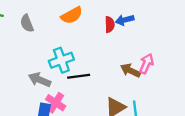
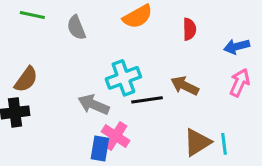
blue arrow: (125, 20) -> (237, 46), moved
brown arrow: (130, 71) -> (185, 86), moved

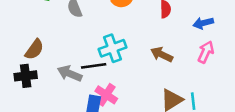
black line: (147, 100) -> (94, 66), moved
gray arrow: (94, 105) -> (70, 73), moved

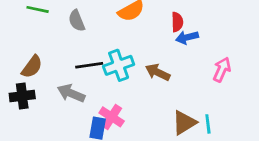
blue arrow: (203, 23) -> (187, 37), moved
brown arrow: (162, 55) -> (158, 72), moved
black line: (94, 66) -> (89, 65), moved

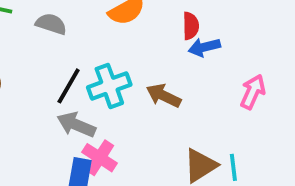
gray semicircle: (77, 21) -> (51, 24), turned 130
black line: (89, 65) -> (69, 86), turned -52
gray arrow: (71, 93) -> (76, 125), moved

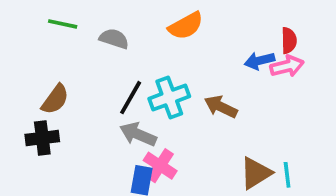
red semicircle: (191, 26) -> (289, 40), moved
pink arrow: (253, 92) -> (287, 66), moved, turned 52

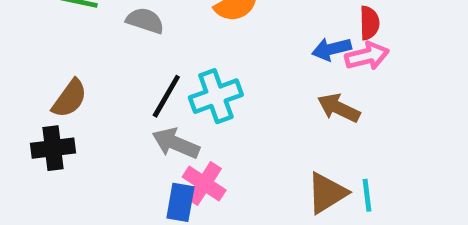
brown arrow: (221, 107) -> (339, 108), moved

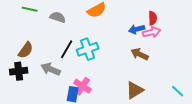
gray arrow: (176, 143) -> (51, 69), moved
cyan line: (367, 195) -> (178, 91), moved, turned -40

